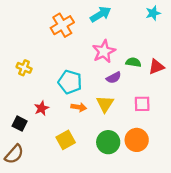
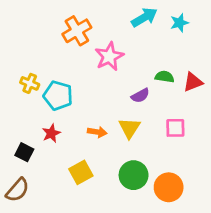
cyan star: (153, 13) -> (179, 23), moved
cyan arrow: (101, 14) -> (144, 17), moved
pink star: (104, 51) -> (109, 56), moved
cyan pentagon: (70, 82) -> (58, 96), moved
orange circle: (137, 140) -> (169, 187), moved

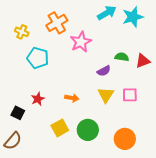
cyan star: (179, 23) -> (133, 17), size x1.5
yellow cross: (30, 83) -> (22, 32), moved
cyan pentagon: (58, 96) -> (38, 58), moved
yellow triangle: (129, 128) -> (106, 95), moved
green circle: (134, 175) -> (88, 130), moved

